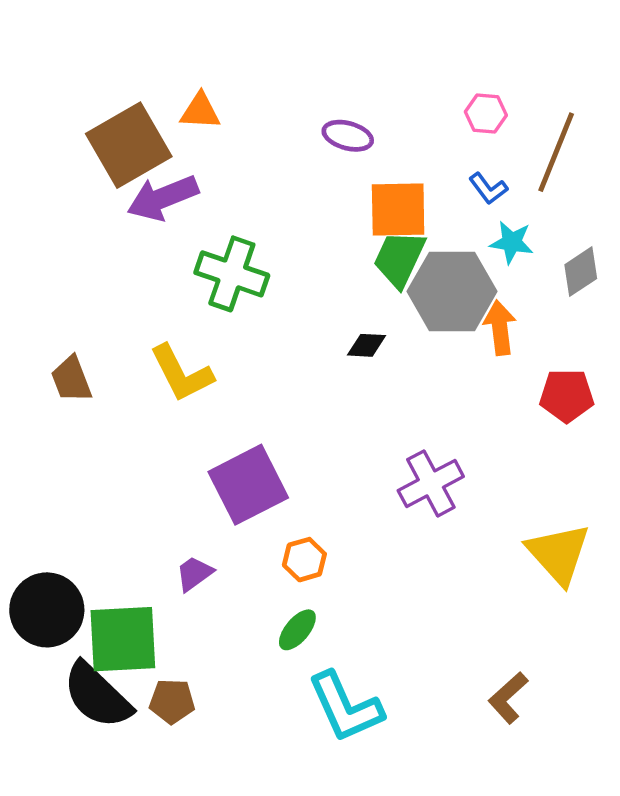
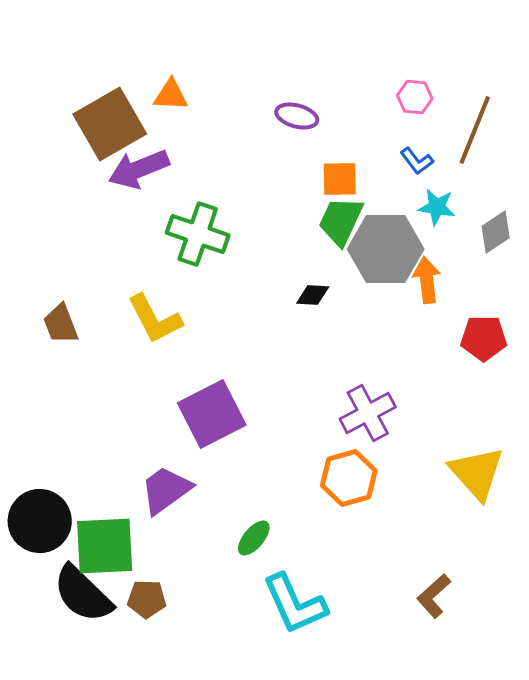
orange square: (398, 210) -> (340, 179), size x0.7
orange hexagon: (304, 560) -> (349, 478), moved, size x1.5
purple trapezoid: (194, 574) -> (166, 490), size x1.6

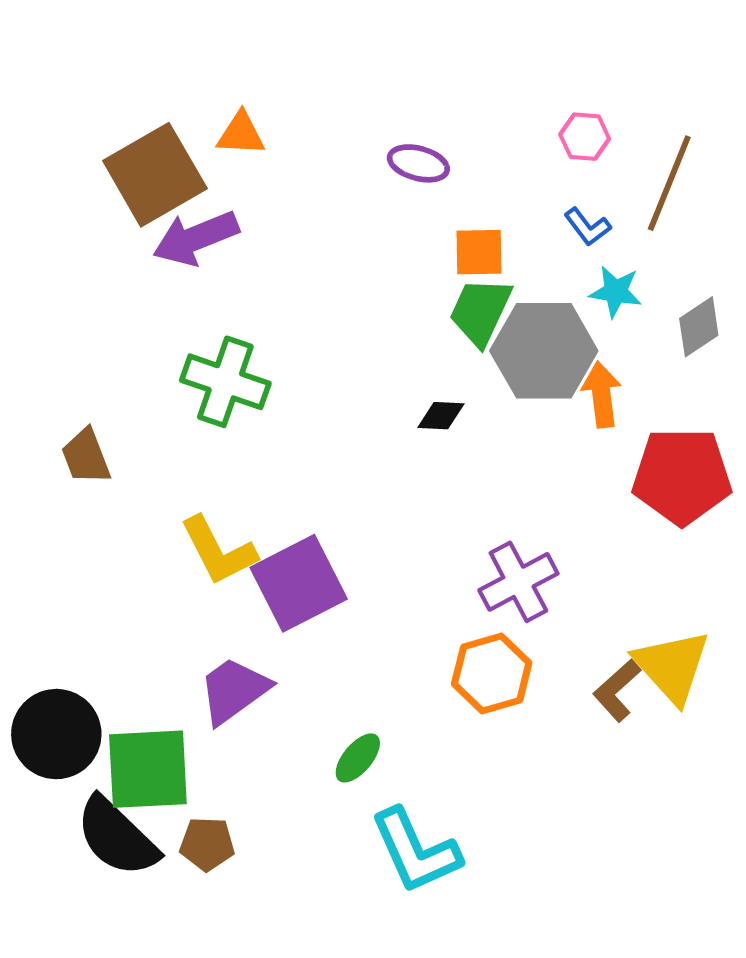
green cross: (198, 234) -> (225, 382), moved
yellow L-shape: (155, 319) -> (218, 551), moved
red pentagon: (484, 338) -> (682, 476), size x1.5
brown L-shape: (434, 596) -> (617, 690), moved

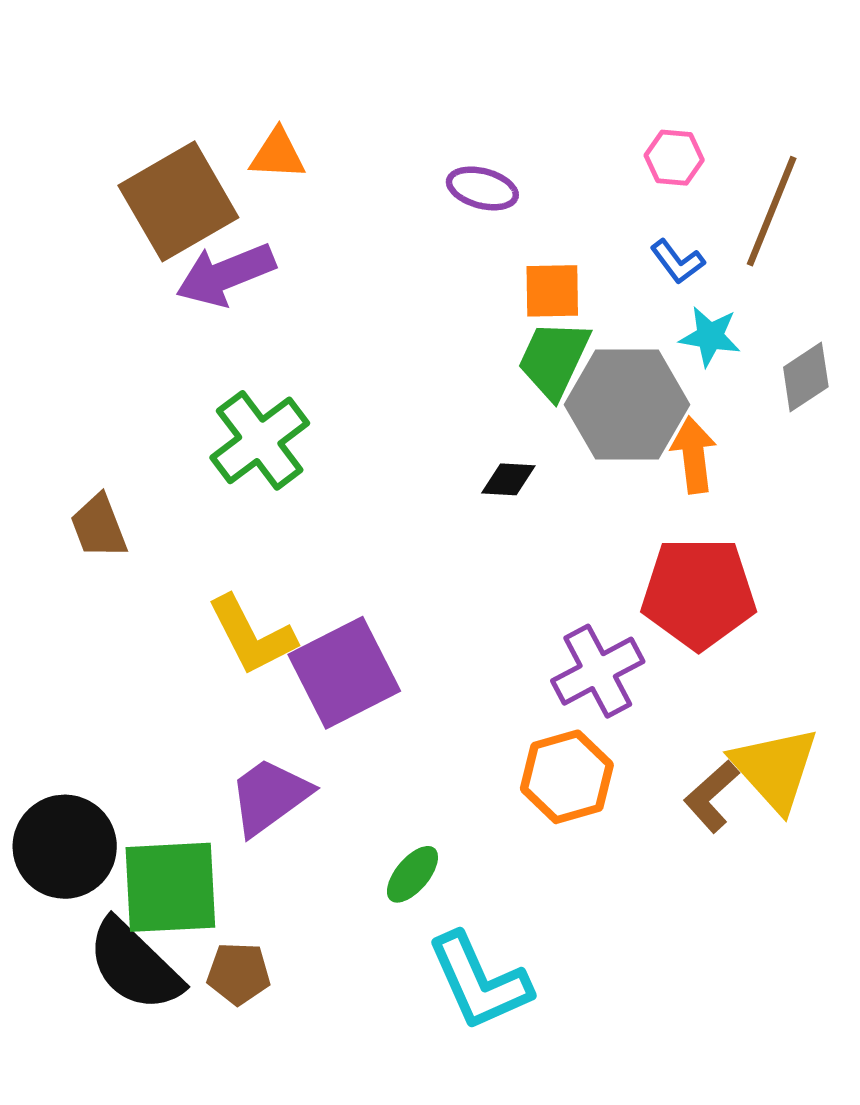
green cross: (225, 382) -> (260, 440), turned 34
red pentagon: (682, 476) -> (699, 593), moved

